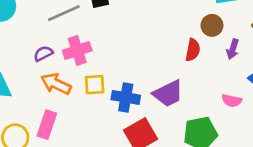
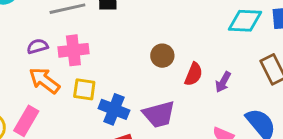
brown circle: (212, 25) -> (162, 56), moved
purple arrow: (233, 49) -> (223, 82), moved

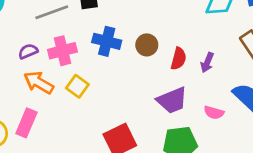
yellow square: (84, 89) -> (77, 86), turned 35
blue cross: (114, 109) -> (107, 41), moved
purple trapezoid: (159, 114) -> (172, 100), moved

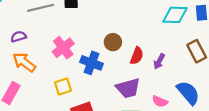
blue cross: (107, 41) -> (92, 63), moved
pink cross: (62, 51) -> (63, 48), moved, turned -30
yellow square: (77, 86) -> (63, 87), moved, turned 30

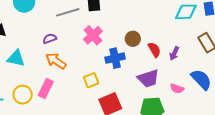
pink cross: (63, 48) -> (93, 35), moved
red semicircle: (137, 56) -> (154, 50), turned -49
blue cross: (92, 63) -> (115, 58), turned -30

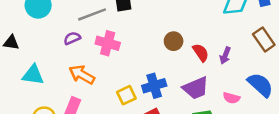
pink cross: (93, 35) -> (108, 43), moved, turned -30
purple semicircle: (50, 39) -> (72, 38), moved
blue cross: (115, 58) -> (154, 86), moved

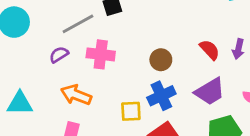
brown circle: (174, 41) -> (161, 60), moved
yellow square: (126, 95) -> (131, 111), turned 30

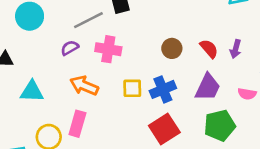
brown circle: (161, 60) -> (172, 48), moved
purple trapezoid: (210, 92) -> (208, 87), turned -36
yellow square: (131, 111) -> (132, 88), moved

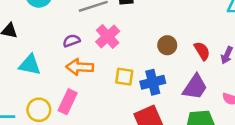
purple semicircle: (70, 48) -> (71, 41), moved
pink cross: (108, 49) -> (108, 36), turned 30
orange arrow: (84, 86) -> (80, 67), turned -30

